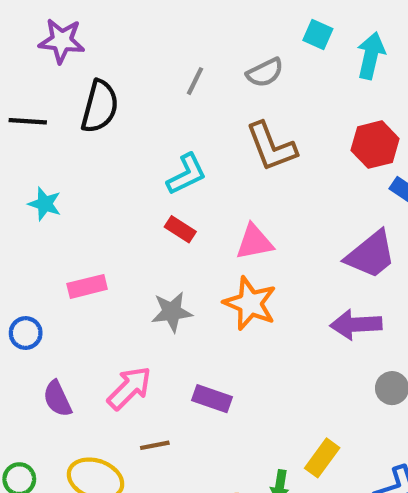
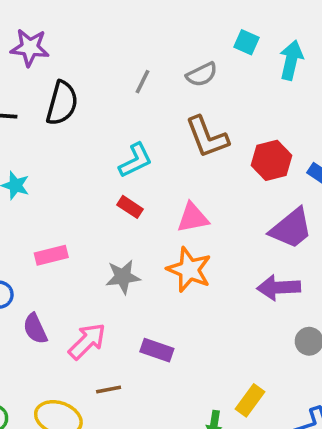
red hexagon: (375, 145) -> (271, 160), moved
purple semicircle: (57, 399) -> (35, 329), moved

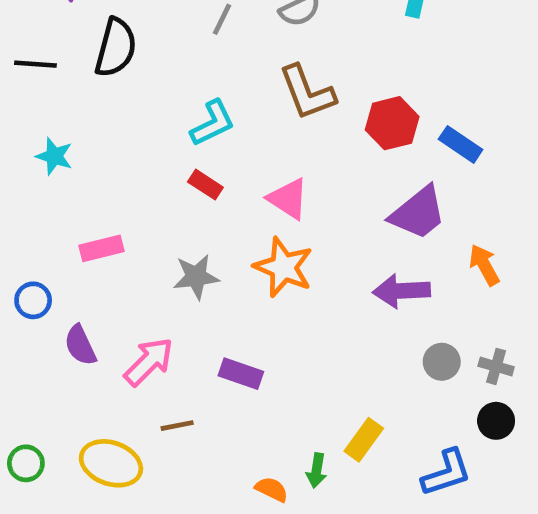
pink triangle: (193, 218) -> (288, 199), turned 44

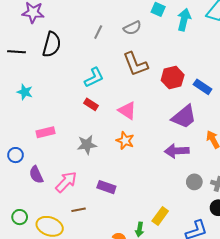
orange star: (283, 267) -> (125, 141), size x0.7
green circle: (26, 463) -> (20, 217), moved

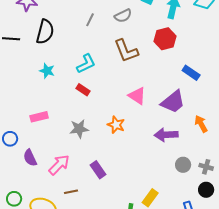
red hexagon: (173, 78) -> (165, 39), moved
cyan star: (25, 92) -> (47, 71), moved
pink triangle: (127, 111) -> (137, 96), moved
purple rectangle: (106, 187) -> (98, 170), turned 36

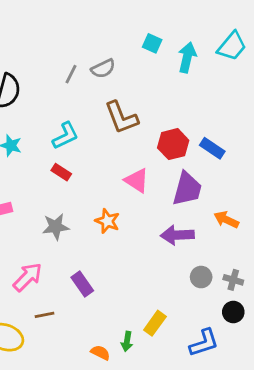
gray semicircle: (123, 16) -> (103, 69), moved
red hexagon: (165, 39) -> (173, 144), moved
purple trapezoid: (173, 102) -> (187, 189), turned -36
orange arrow: (201, 124) -> (226, 220), turned -36

